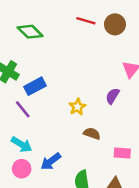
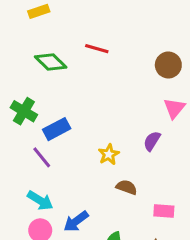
red line: (86, 21) -> (97, 49), moved
brown circle: (115, 24) -> (168, 65), moved

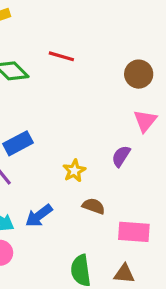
pink rectangle: (164, 211) -> (134, 232), size x1.4
blue arrow: (76, 221) -> (39, 216), moved

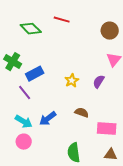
yellow star: (74, 171) -> (72, 81), moved
brown triangle: (124, 274) -> (111, 155), moved

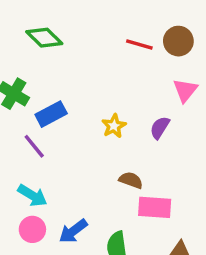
red line: (62, 20) -> (139, 44), moved
blue arrow: (48, 119) -> (73, 231), moved
pink rectangle: (107, 129) -> (155, 207), moved

